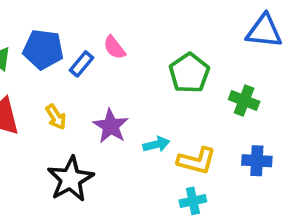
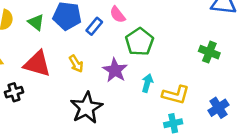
green pentagon: (189, 73) -> (140, 42), moved
cyan arrow: (156, 144) -> (147, 83), turned -60
blue cross: (257, 161) -> (218, 108), moved, turned -36

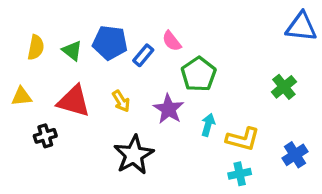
green cross: (209, 52) -> (284, 87), turned 30

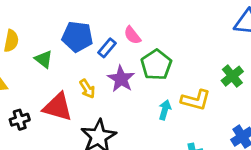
green triangle: (72, 51) -> (44, 59), moved
red triangle: (74, 101) -> (58, 107), moved
purple star: (169, 109) -> (121, 79), moved
yellow L-shape: (243, 139) -> (196, 100), moved

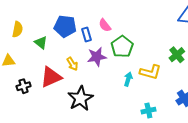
blue rectangle: (107, 48) -> (87, 34), turned -56
purple star: (121, 79) -> (97, 57), turned 30
red triangle: (58, 107) -> (51, 77), turned -40

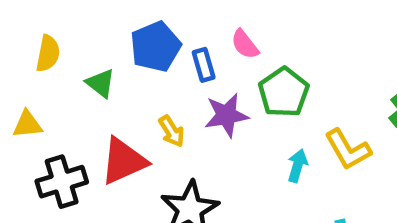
blue pentagon: (65, 26) -> (156, 47), turned -30
yellow L-shape: (150, 72) -> (348, 150), turned 45
black cross: (24, 86) -> (62, 182), size x1.5

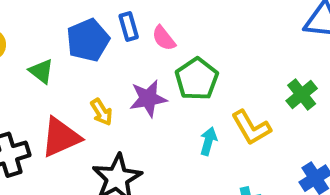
blue rectangle: (204, 65) -> (129, 27), moved

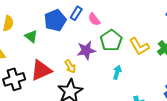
blue rectangle: (129, 27) -> (76, 13), turned 48
yellow arrow: (102, 112) -> (70, 66), moved
yellow L-shape: (251, 128) -> (139, 46), moved

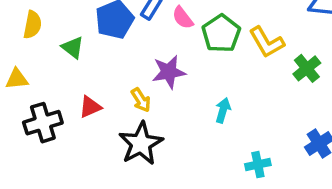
green pentagon: (111, 40) -> (221, 33), moved
yellow L-shape: (139, 46) -> (267, 42), moved
red triangle: (41, 70) -> (90, 107), size x0.6

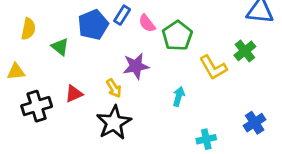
yellow L-shape: (267, 42) -> (213, 67), moved
green cross: (307, 68) -> (245, 51), moved

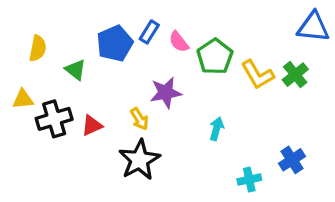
yellow L-shape: (213, 67) -> (258, 75), moved
black cross: (37, 106) -> (54, 119), moved
blue cross: (255, 123) -> (292, 160), moved

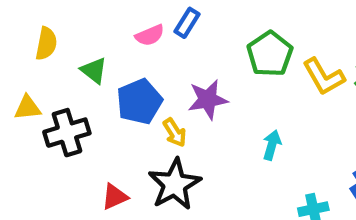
pink semicircle: (179, 42) -> (150, 35), moved, turned -75
blue pentagon: (115, 43) -> (139, 102), moved
red triangle: (92, 125) -> (115, 197), moved

